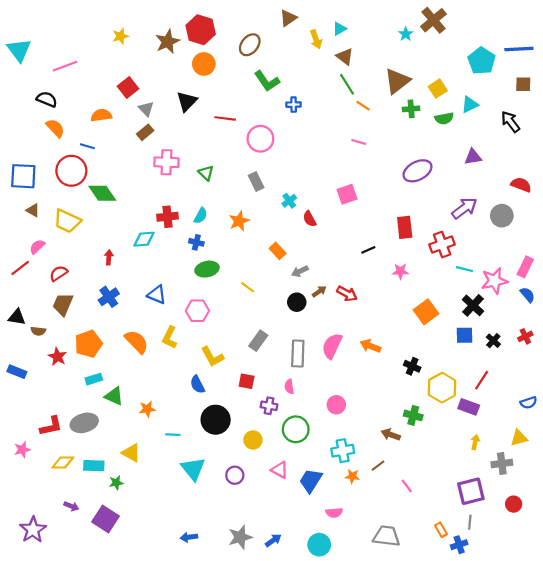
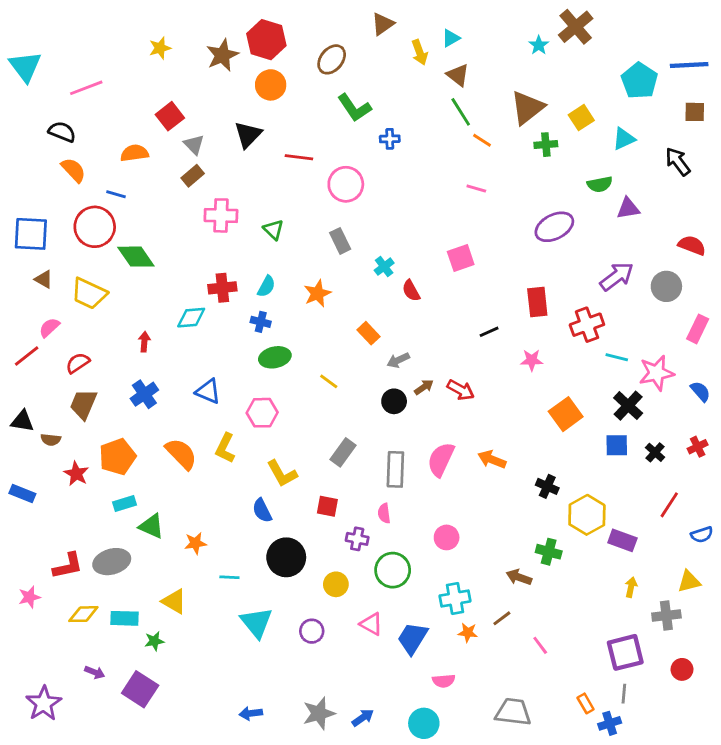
green semicircle: (444, 118) -> (600, 184), moved
pink rectangle: (525, 267) -> (698, 329), moved
red line: (482, 380) -> (669, 505), moved

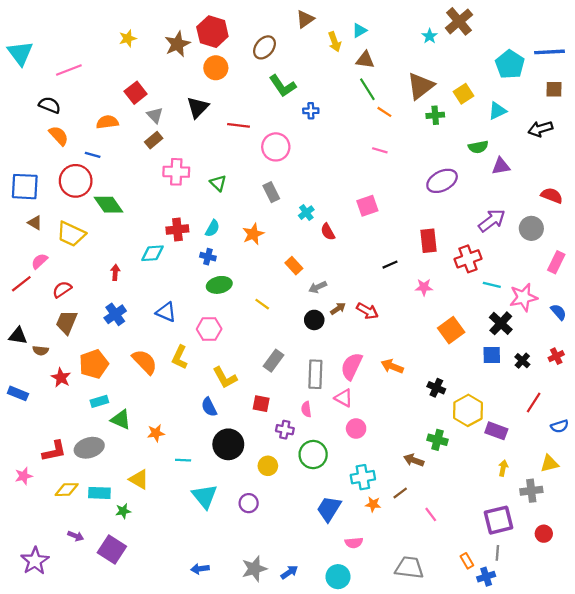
brown triangle: (458, 75) -> (365, 60), turned -30
black arrow: (678, 162) -> (540, 129), turned -70
pink triangle: (371, 624) -> (344, 398), moved

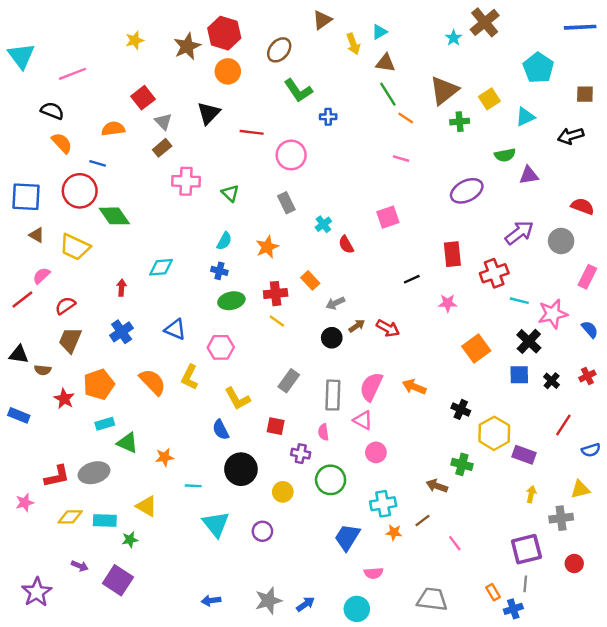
blue line: (549, 52) -> (580, 27), moved
red cross: (177, 229) -> (276, 294), moved

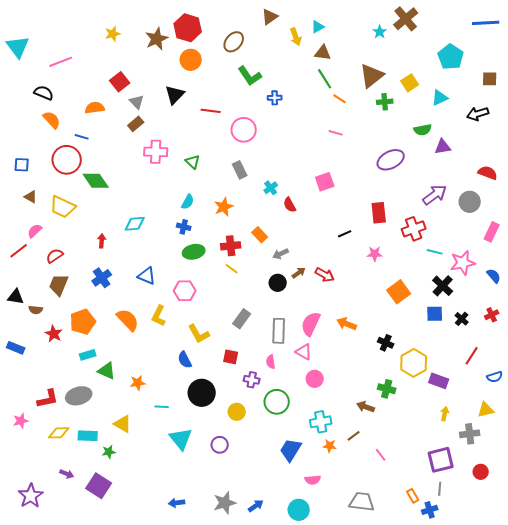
blue square: (26, 197) -> (22, 165), size x0.6

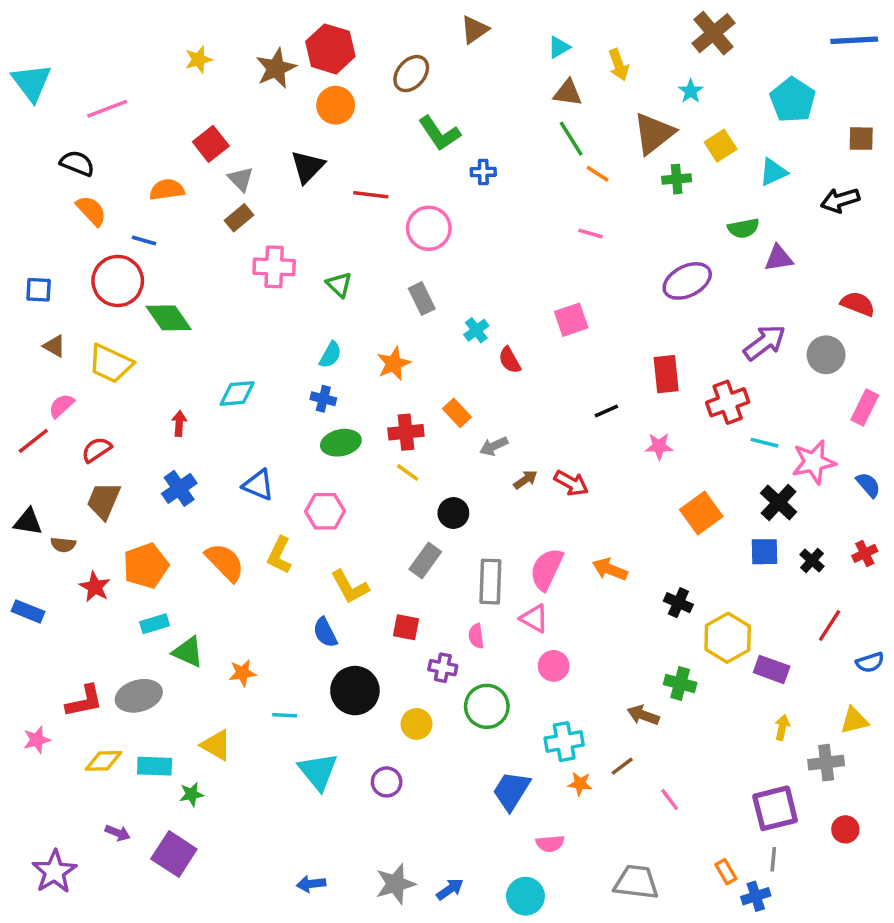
cyan star: (380, 32) -> (691, 91), moved
yellow arrow: (296, 37) -> (619, 65), moved
black circle: (278, 283) -> (453, 513), moved

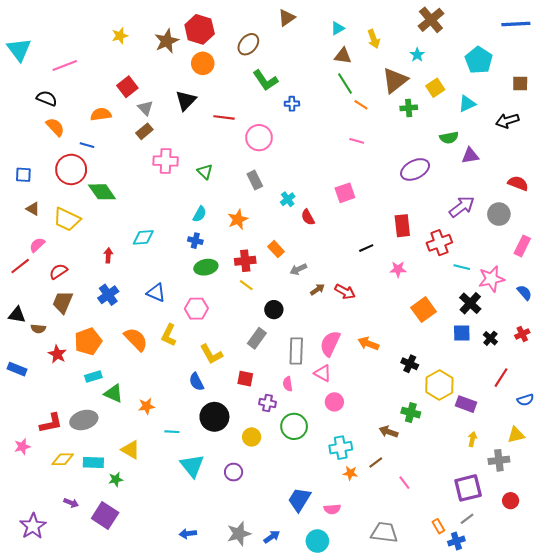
blue trapezoid: (511, 791) -> (299, 500), moved
gray line: (773, 859) -> (467, 519), turned 48

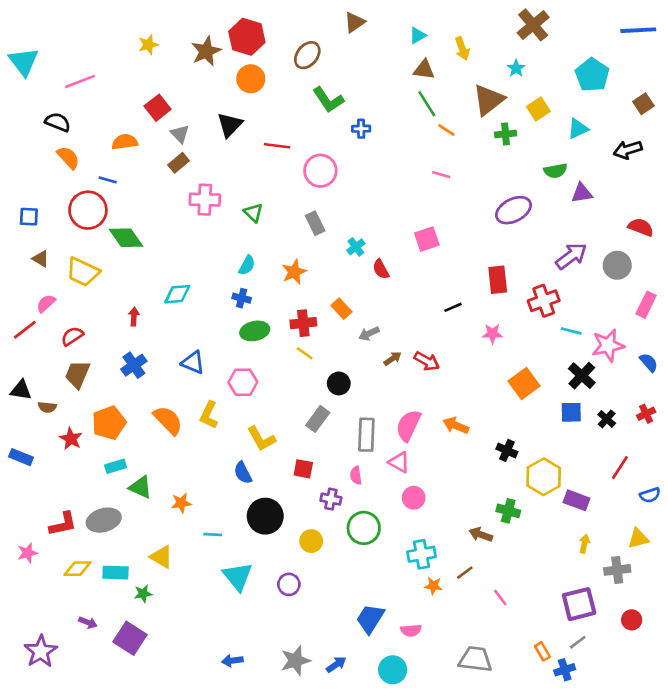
brown square: (520, 84) -> (643, 104), turned -35

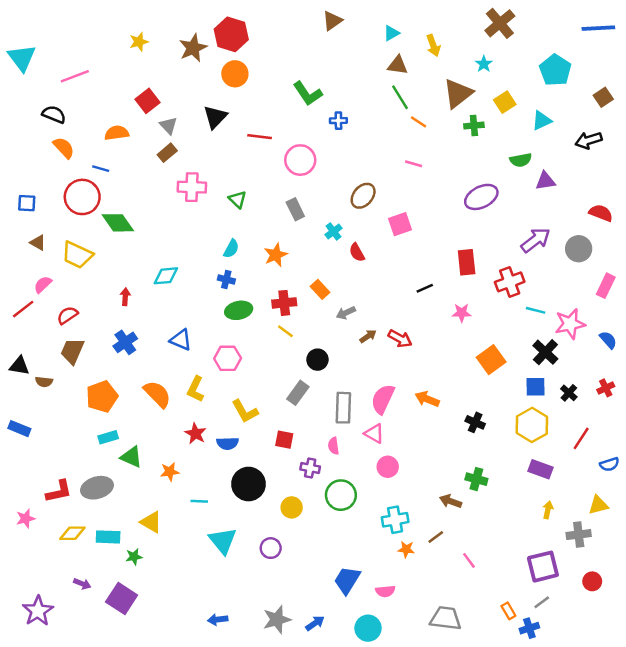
brown ellipse: (307, 55) -> (363, 196), moved
red star: (71, 439) -> (196, 434), moved
blue semicircle: (243, 473) -> (228, 443), turned -65
yellow hexagon: (544, 477) -> (532, 425), moved

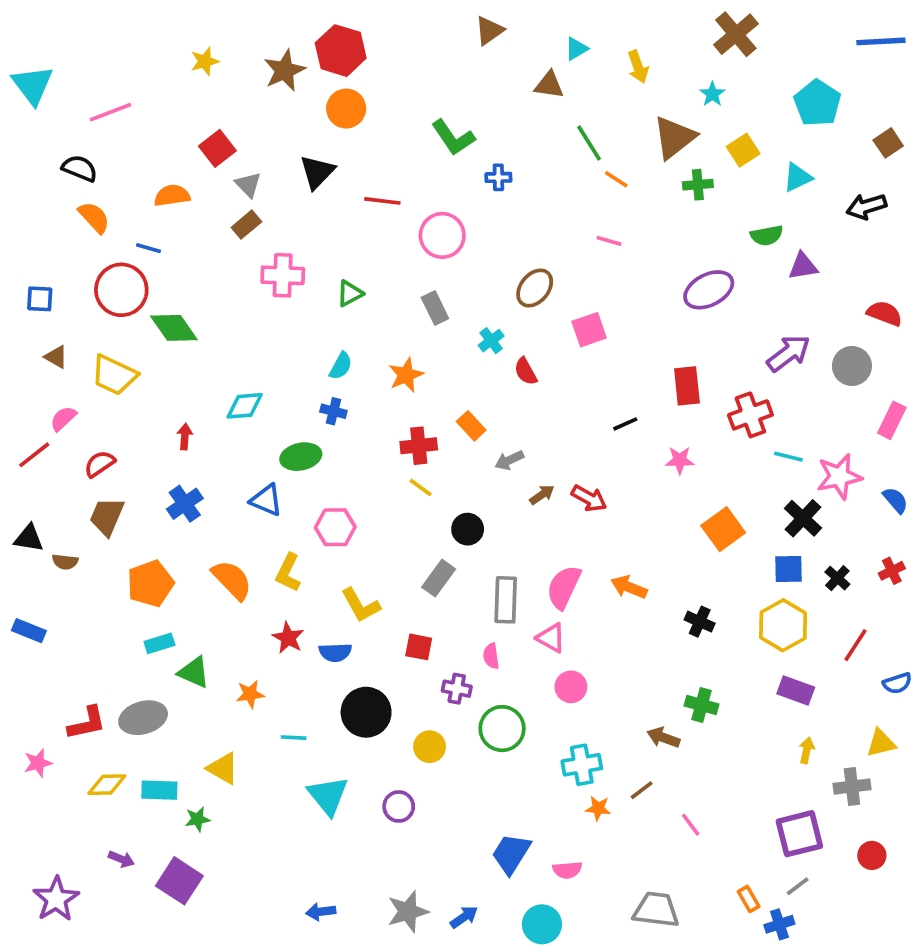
brown triangle: (398, 65) -> (549, 85), moved
green triangle: (237, 199) -> (350, 293), turned 48
green ellipse: (239, 310) -> (301, 457), moved

